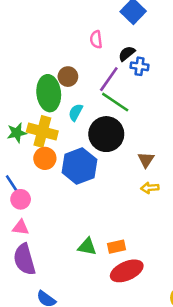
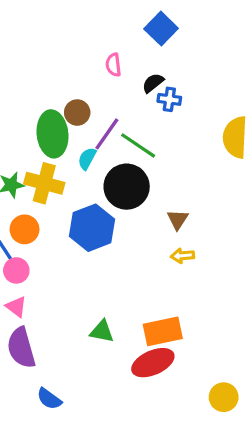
purple line: (109, 79) -> (107, 134), moved
orange circle: (45, 158) -> (25, 229), moved
pink triangle: (21, 227) -> (16, 307), turned 30
orange rectangle: (116, 247) -> (163, 331), moved, size x1.6

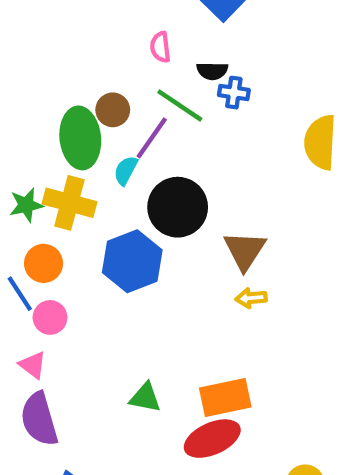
black semicircle: (153, 83) -> (212, 71), turned -140
green line: (138, 145) -> (180, 106), moved
brown triangle: (178, 219) -> (245, 250), size x1.5
pink circle: (16, 270) -> (50, 317), moved

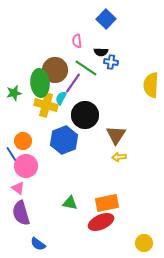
brown circle: (113, 110) -> (55, 70), size x1.6
yellow cross: (69, 203) -> (46, 105), moved
green star: (26, 205) -> (14, 93), moved
pink circle: (50, 317) -> (26, 166), size x1.5

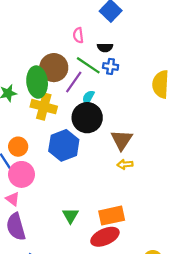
blue cross: (111, 62) -> (111, 66), moved
cyan semicircle: (61, 98) -> (88, 98), moved
green triangle: (70, 203) -> (70, 216), turned 49

